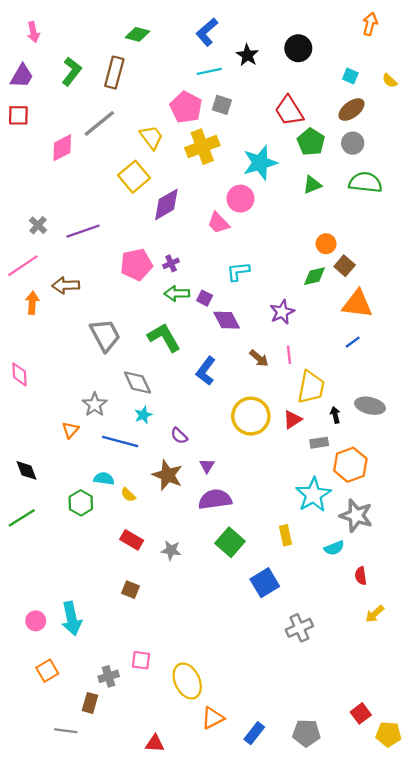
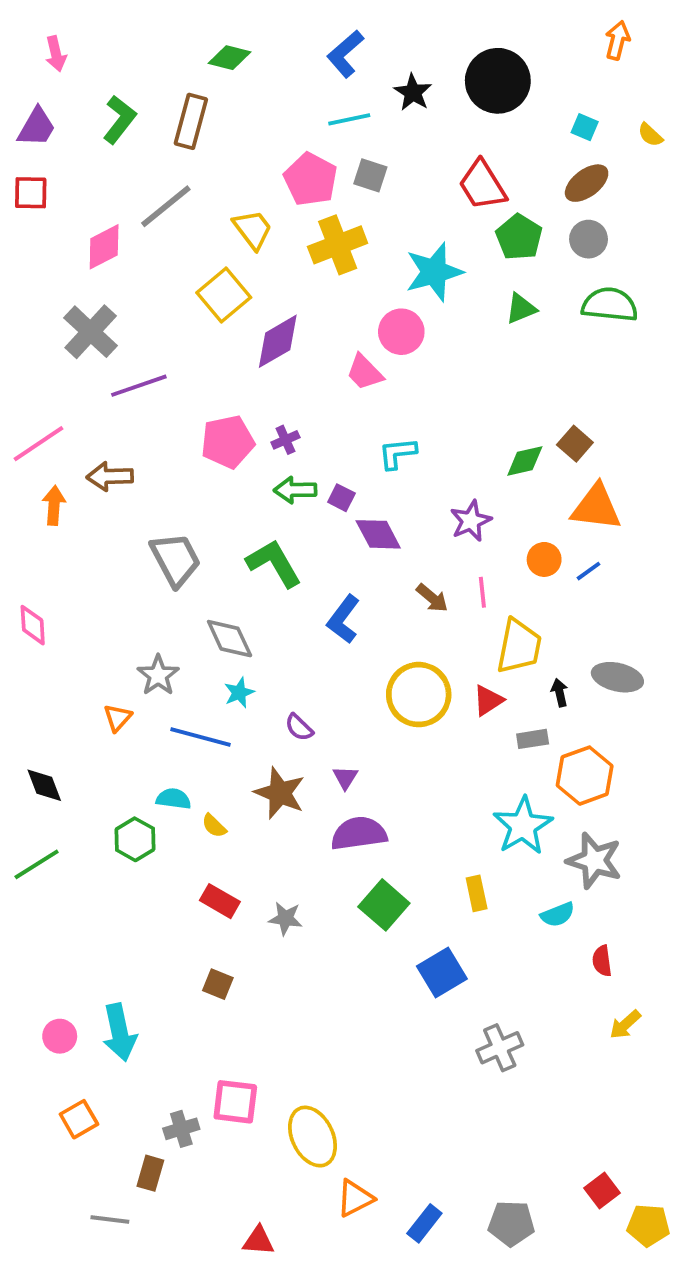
black circle: (298, 48) -> (498, 81), size x1.4
gray cross: (38, 225) -> (91, 332), moved, size x1.8
orange circle: (326, 244) -> (544, 559), moved
pink square: (141, 660) -> (235, 1102), size x1.4

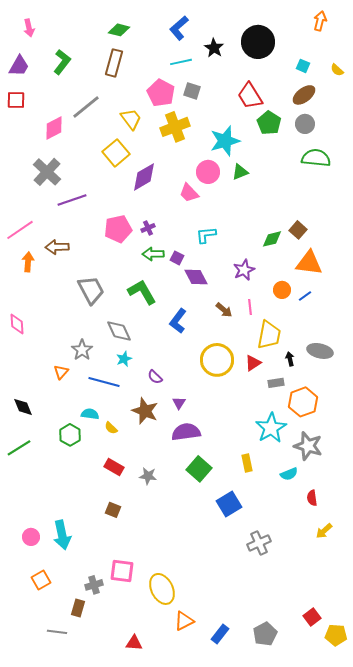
brown rectangle: (191, 121) -> (114, 63), moved
green triangle: (521, 309) -> (240, 172), moved
gray pentagon: (511, 1223) -> (265, 634), turned -30

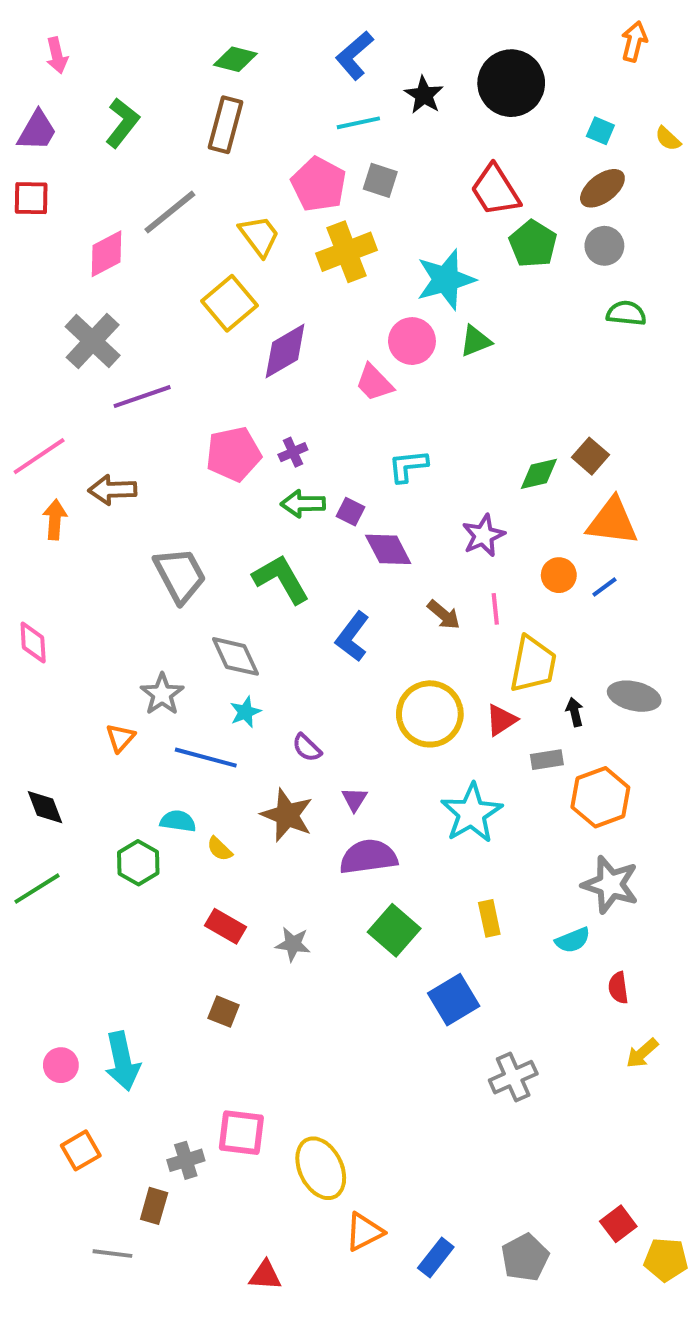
green semicircle: (316, 158) -> (626, 313), size x0.7
cyan star: (271, 428) -> (472, 813), moved

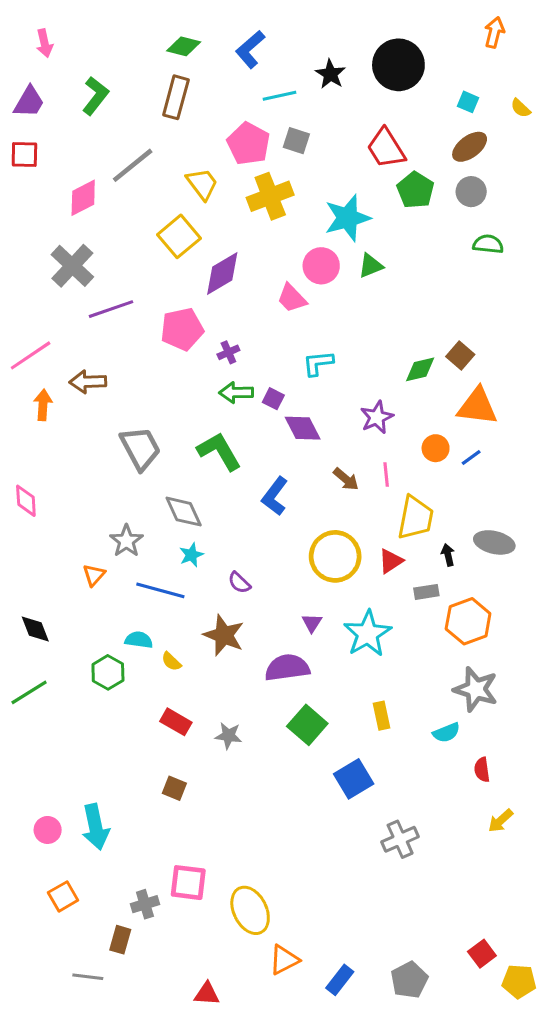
blue L-shape: (354, 55) -> (250, 49), moved
pink pentagon: (233, 454) -> (182, 329), moved
purple triangle: (354, 799) -> (312, 623), moved

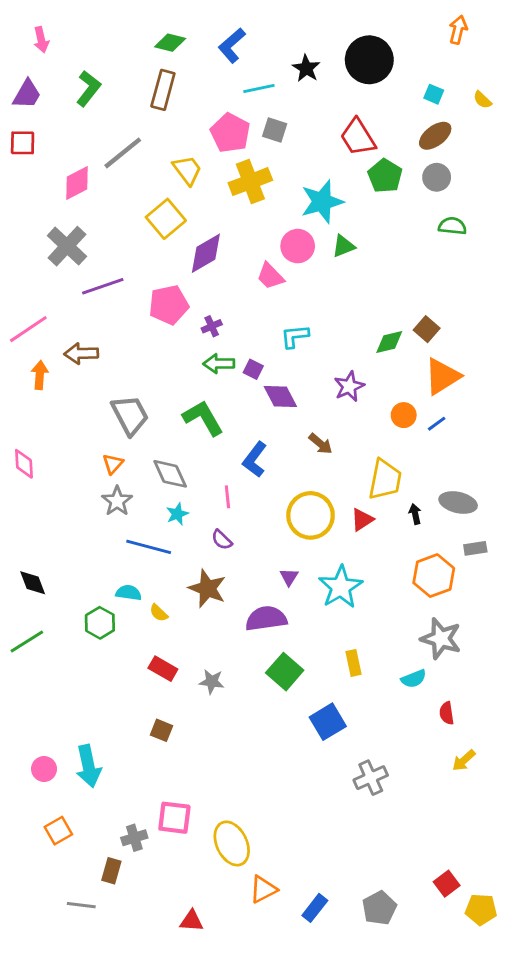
orange triangle: (477, 406) -> (442, 376), turned -39
pink line: (386, 474) -> (227, 497), moved
orange triangle: (94, 575) -> (113, 464), moved
gray rectangle: (426, 592) -> (475, 548), moved

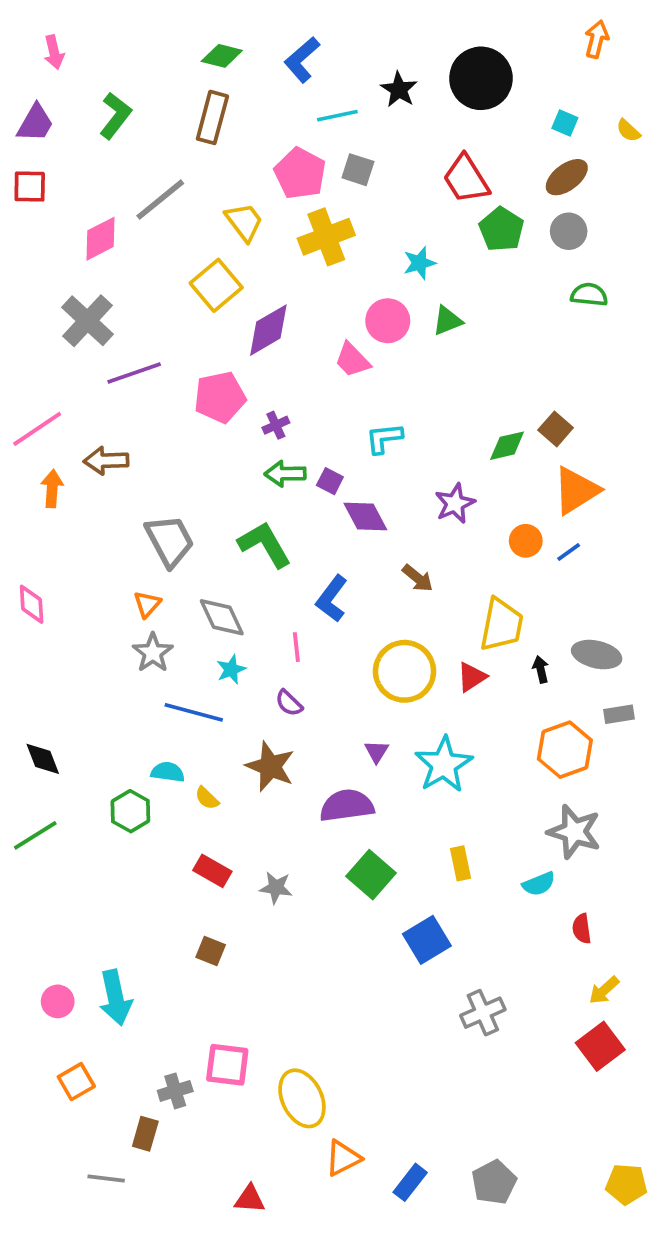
cyan star: (322, 202) -> (419, 263), size x0.6
red square: (447, 884) -> (600, 1046), moved, size x1.4

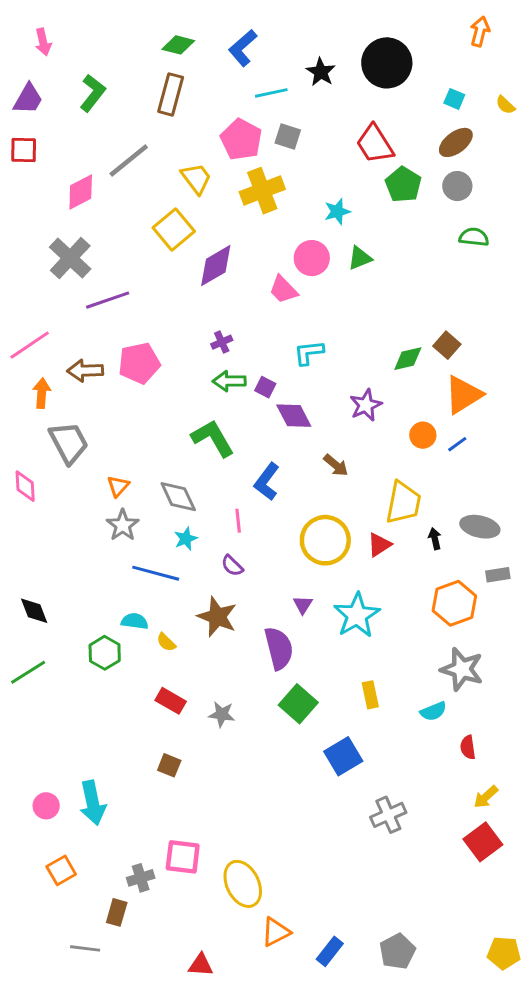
pink pentagon: (220, 397) -> (139, 363), moved
gray trapezoid: (170, 541) -> (69, 443), moved
purple semicircle: (347, 806) -> (279, 648), turned 84

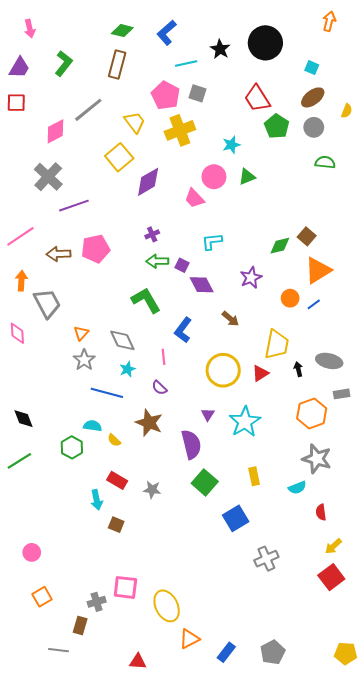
yellow semicircle: (505, 105) -> (347, 111), moved, turned -112
orange arrow: (42, 393) -> (21, 281), moved
cyan arrow: (93, 803) -> (97, 500), moved, size x0.7

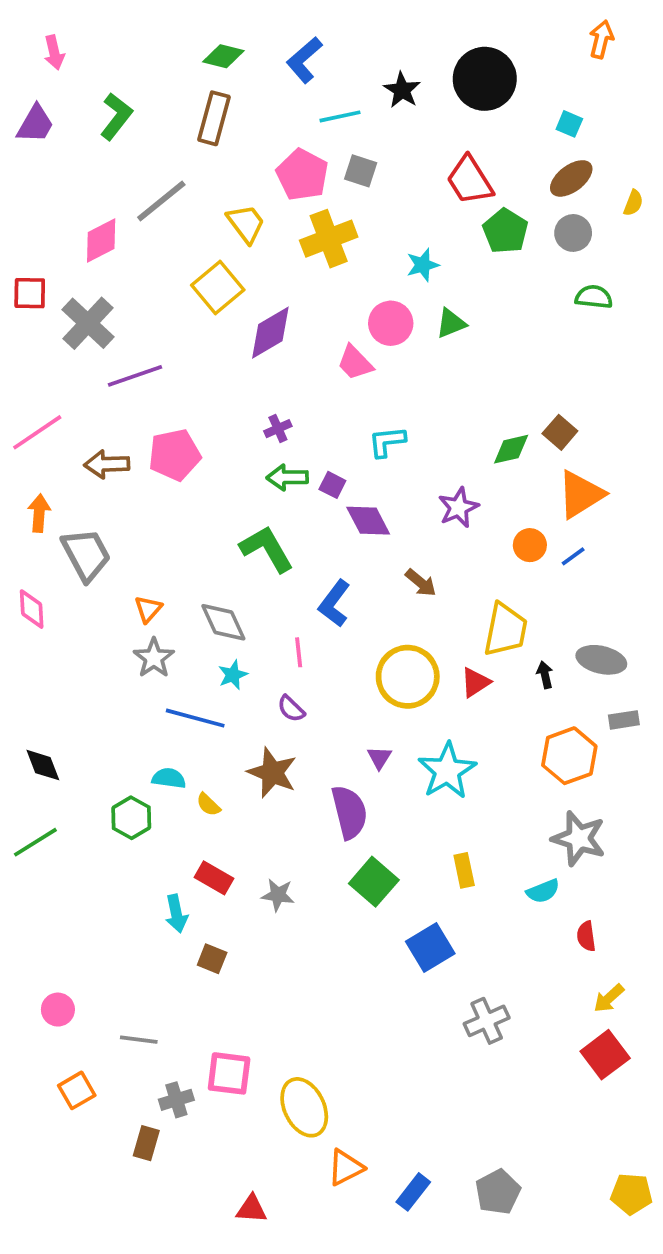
red square: (16, 103) -> (30, 293), moved
gray line: (58, 650) -> (139, 1040), moved

